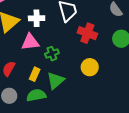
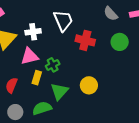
yellow circle: (90, 67) -> (89, 85), moved
yellow rectangle: (35, 74) -> (37, 78), moved

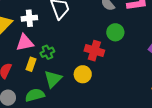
red cross: (85, 40) -> (94, 51), moved

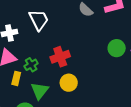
green circle: (115, 32) -> (117, 48), moved
red cross: (94, 51) -> (60, 57), moved, turned -30

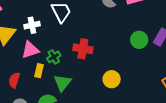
red cross: (60, 57) -> (83, 49), turned 30
yellow circle: (69, 83) -> (112, 79), moved

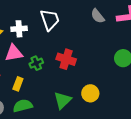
yellow rectangle: (39, 71) -> (18, 84), moved
green triangle: (62, 83) -> (63, 100), moved

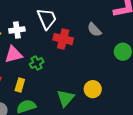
gray semicircle: (98, 16) -> (94, 30), moved
red cross: (66, 59) -> (63, 39), moved

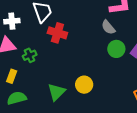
gray semicircle: (94, 30) -> (108, 27), moved

